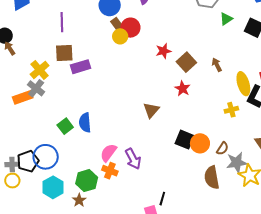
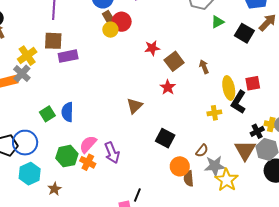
orange circle: (200, 143) -> (180, 166), moved
brown semicircle: (212, 178) -> (189, 179), size x0.7
green hexagon: (87, 181) -> (67, 156), moved

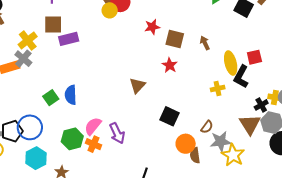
brown square: (174, 61) -> (175, 39), turned -36

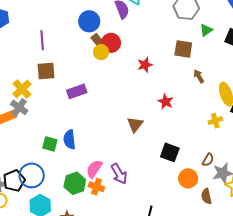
purple rectangle: (69, 39) -> (77, 91), moved
brown square: (175, 39) -> (183, 49), moved
green square: (51, 98) -> (50, 144), turned -35
brown semicircle: (195, 155) -> (206, 196), moved

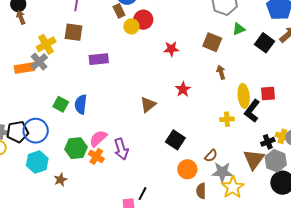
brown rectangle: (98, 40) -> (119, 11), moved

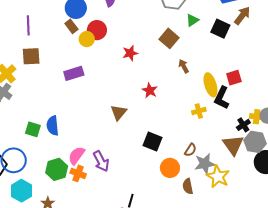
brown square: (212, 42) -> (169, 38), turned 30
purple rectangle: (99, 59) -> (74, 73), moved

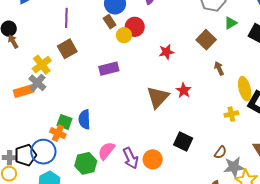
brown square: (31, 56) -> (67, 49), turned -30
brown triangle: (119, 112) -> (158, 97), moved, size x1.4
orange circle: (170, 168) -> (153, 159), moved
orange cross: (78, 173) -> (58, 133), moved

